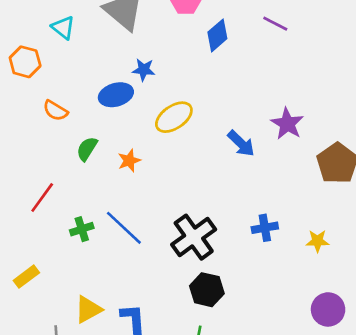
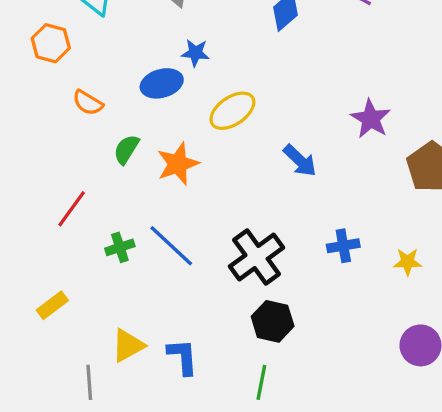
blue arrow: (241, 143) -> (300, 161), moved
orange star: (129, 161) -> (178, 164), size x1.5

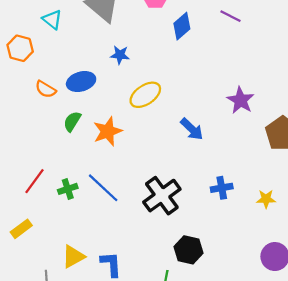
blue ellipse: (162, 83) -> (81, 82), moved
red line: (72, 209) -> (35, 181), moved
black hexagon: (273, 321) -> (188, 250), moved

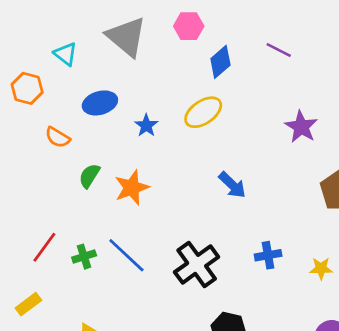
blue star: (120, 55) -> (146, 125), moved, turned 30
blue ellipse: (81, 82) -> (100, 103), moved
yellow ellipse: (145, 95) -> (203, 112), moved
purple star: (241, 100) -> (301, 127), moved

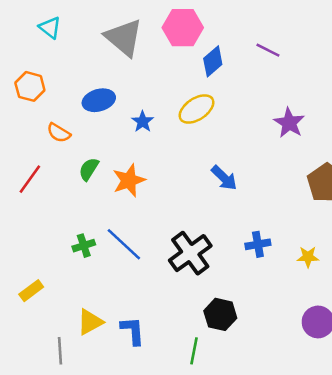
pink hexagon: (189, 26) -> (183, 28), size x1.4
cyan triangle: (66, 54) -> (50, 28), moved
red line: (44, 247) -> (30, 179), moved

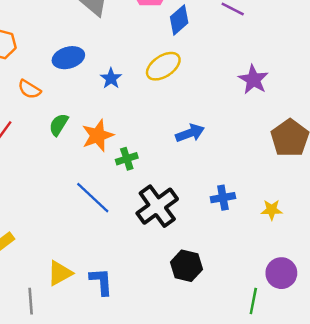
blue arrow: (224, 178) -> (190, 133), turned -64
green cross: (84, 246) -> (127, 159), moved
green line: (194, 351) -> (253, 301), moved

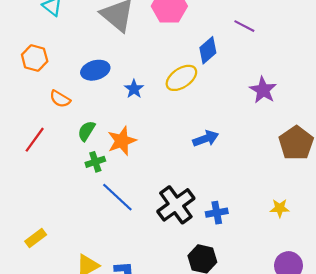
blue diamond: (179, 20) -> (208, 50), moved
green cross: (127, 159) -> (95, 162), moved
blue cross: (223, 198) -> (217, 213), moved

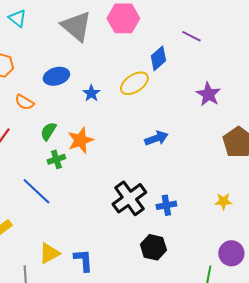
blue line: (117, 197) -> (36, 191), moved

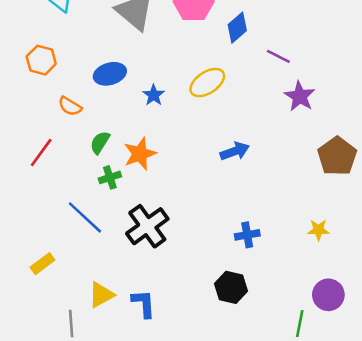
purple line: (191, 36) -> (278, 56), moved
blue diamond: (158, 58) -> (237, 28), moved
black cross: (129, 198) -> (147, 226), moved

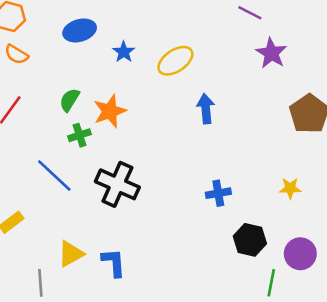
yellow ellipse: (207, 83) -> (175, 61), moved
orange semicircle: (70, 106) -> (16, 54), moved
blue arrow: (235, 151) -> (206, 109), turned -76
black cross: (147, 226) -> (117, 184), turned -30
black hexagon: (231, 287) -> (250, 240), moved

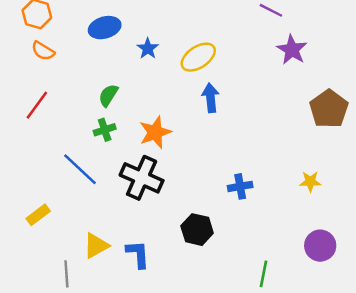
green semicircle: (69, 100) -> (108, 95), moved
blue arrow: (206, 109) -> (211, 98), moved
orange star: (110, 111) -> (155, 132), moved
black hexagon: (250, 240) -> (197, 230), moved
green line: (271, 283) -> (264, 274), moved

